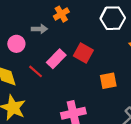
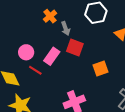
gray arrow: (39, 29) -> (66, 28), moved, turned 80
pink circle: (16, 44) -> (26, 52), moved

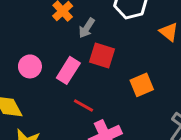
gray arrow: (66, 28) -> (87, 28), turned 56
red line: (35, 70) -> (83, 106), moved

